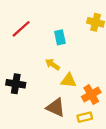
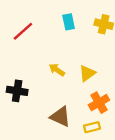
cyan rectangle: (60, 37) -> (69, 22), moved
yellow triangle: (69, 81) -> (87, 73), moved, turned -42

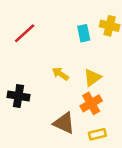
cyan rectangle: (69, 22) -> (84, 33), moved
orange cross: (99, 103) -> (91, 103), moved

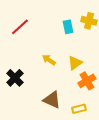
black cross: (18, 96) -> (15, 78), turned 36
orange cross: (91, 103) -> (87, 81), moved

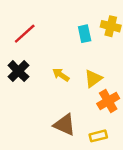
black cross: (15, 78) -> (18, 71), moved

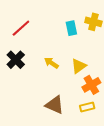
yellow rectangle: (98, 136) -> (87, 107), moved

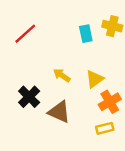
black cross: (16, 60) -> (29, 97), moved
brown triangle: (55, 105) -> (59, 112), moved

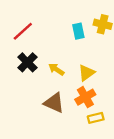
black cross: (29, 97) -> (27, 62), moved
orange cross: (110, 102) -> (85, 97), moved

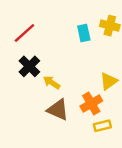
yellow arrow: (56, 69) -> (52, 82), moved
yellow triangle: (86, 73) -> (109, 81), moved

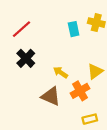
yellow arrow: (52, 82) -> (61, 72), moved
yellow rectangle: (102, 126) -> (90, 119), moved

